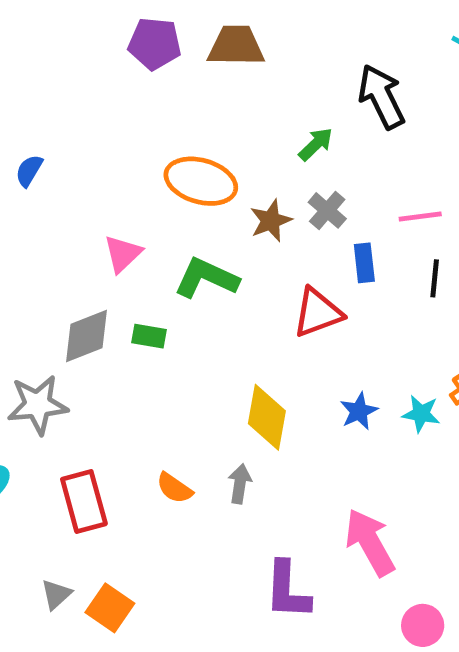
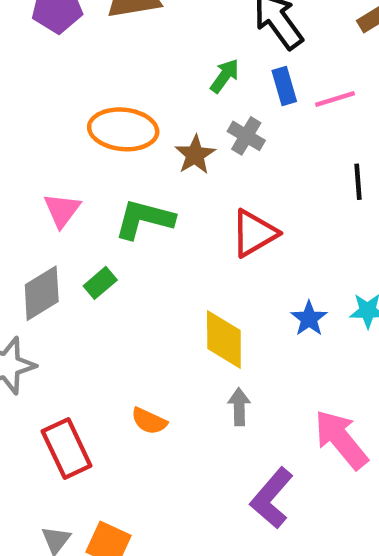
pink line: (420, 217) -> (335, 99), moved
blue rectangle: (364, 263) -> (284, 86), moved
green rectangle: (149, 336) -> (100, 283), turned -40
gray arrow: (240, 484) -> (239, 407), moved
purple L-shape: (287, 590) -> (272, 498), turned 48

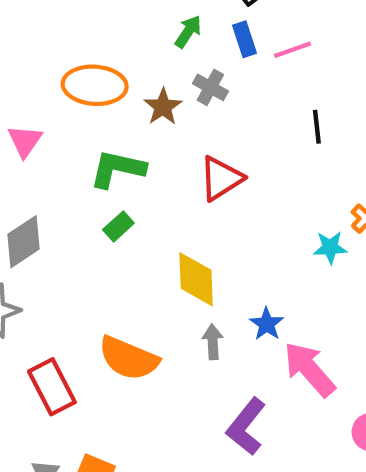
pink triangle: (62, 210) -> (25, 141), moved
green rectangle: (100, 283) -> (118, 226), moved
blue star: (309, 319) -> (267, 324), moved
orange semicircle: (149, 421) -> (129, 358), size x1.8

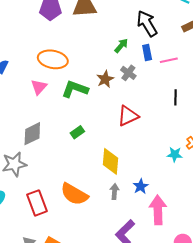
orange ellipse: (95, 85) -> (53, 59), moved
green L-shape: (117, 169) -> (75, 89), moved
pink arrow: (309, 369) -> (158, 210), turned 32

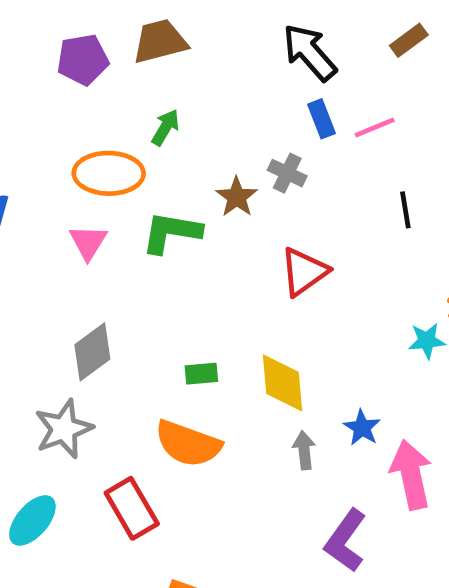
green arrow: (121, 46) -> (165, 127), moved
green rectangle: (77, 132) -> (201, 374), moved, turned 40
orange semicircle: (74, 194) -> (188, 444), moved

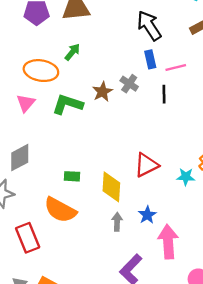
black line: (405, 210) -> (164, 94), moved
red triangle: (304, 272) -> (146, 165), moved

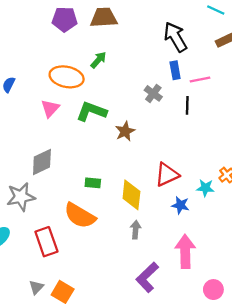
brown star: (102, 92) -> (125, 131), moved
blue star: (147, 215) -> (180, 205), moved, turned -30

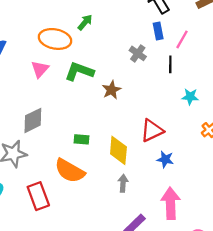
pink line: (200, 79) -> (182, 39), turned -48
cyan star: (205, 188) -> (190, 97), moved

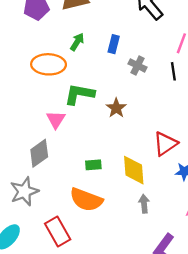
blue rectangle: (158, 31) -> (114, 44), moved, turned 35
pink triangle: (40, 69) -> (56, 120), moved

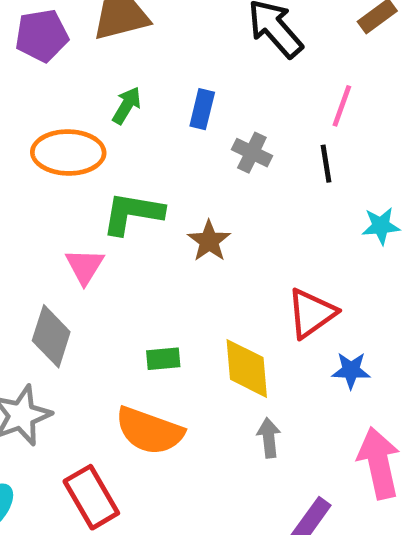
gray diamond: (39, 153) -> (51, 336), turned -36

